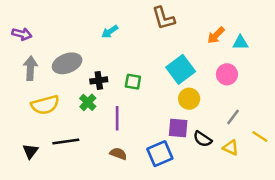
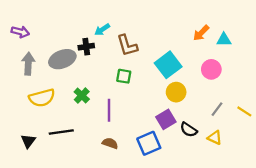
brown L-shape: (163, 18) -> (127, 45), moved
black cross: (99, 80) -> (86, 47), moved
purple square: (178, 128) -> (166, 119), turned -36
yellow line: (260, 137) -> (244, 111), moved

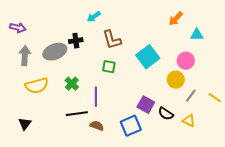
cyan arrow: (102, 30) -> (94, 17), moved
orange arrow: (201, 33) -> (176, 19), moved
yellow circle: (176, 92) -> (176, 80), moved
purple square: (166, 119) -> (146, 105), turned -30
black line: (61, 132) -> (77, 114), moved

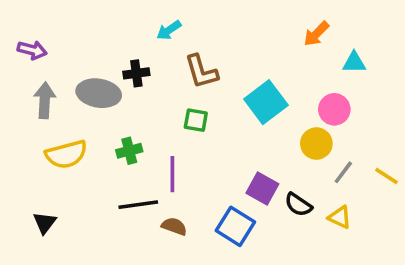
gray ellipse: (55, 52) -> (99, 93), turned 30
green cross: (72, 84) -> (129, 151), turned 32
blue square: (131, 126) -> (235, 226), turned -35

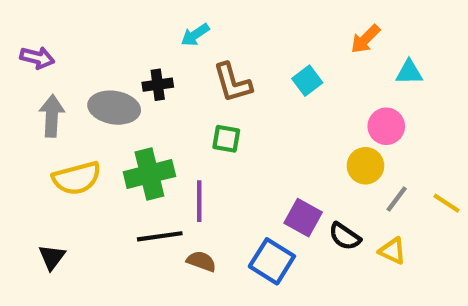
cyan square: (266, 102) -> (307, 81), moved, size x0.6
green cross: (129, 151) -> (149, 174), size x1.6

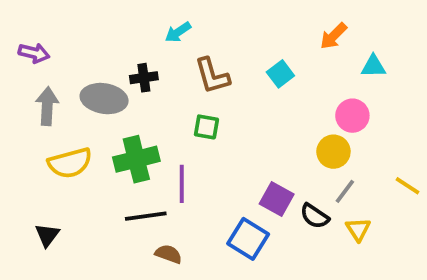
gray line: (397, 199) -> (345, 191), moved
yellow triangle: (392, 251) -> (358, 229), turned 32
brown semicircle: (201, 261) -> (169, 254), moved

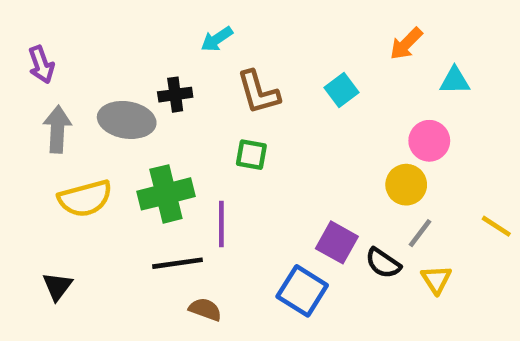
purple arrow: (34, 53) -> (41, 65), turned 56

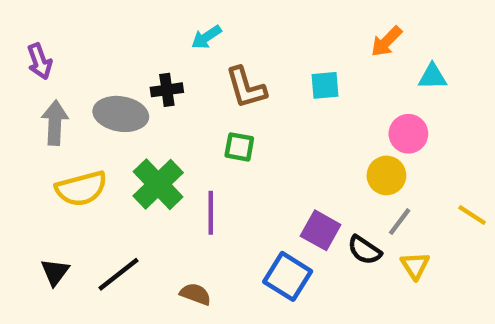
cyan square: (341, 90) -> (325, 85), turned 32
green cross: (166, 194) -> (158, 184), turned -30
black line: (177, 263) -> (119, 274), moved, turned -30

